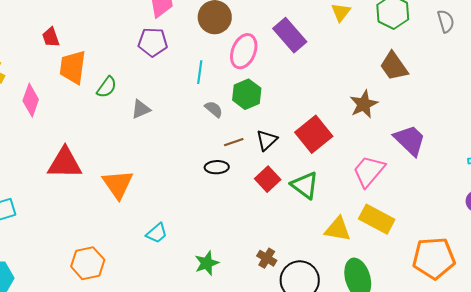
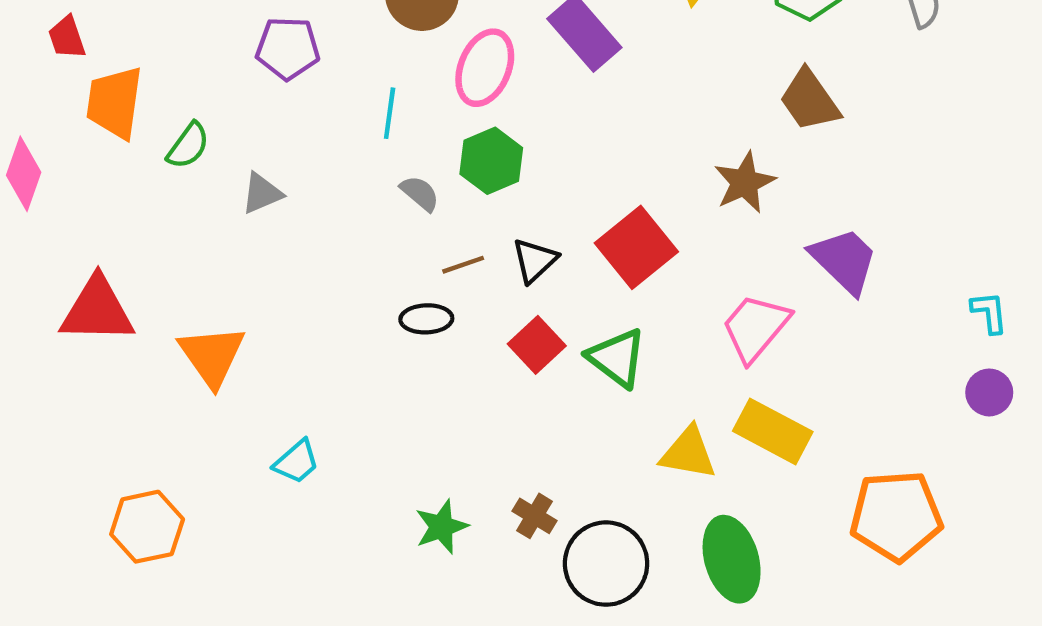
green star: (207, 263) -> (441, 527), moved

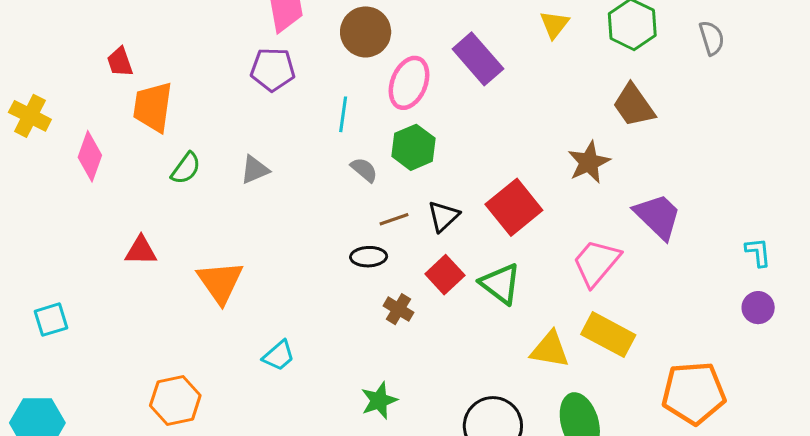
green semicircle: (188, 146) -> (186, 168), moved
red triangle: (97, 310) -> (141, 251), size x0.6
brown cross: (535, 516) -> (399, 309), moved

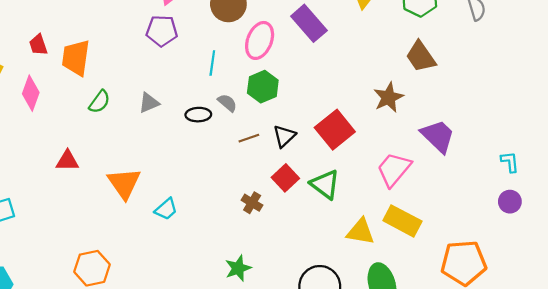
red trapezoid: (120, 62) -> (38, 45), moved
black ellipse: (369, 257) -> (198, 115), moved
cyan trapezoid: (279, 356) -> (166, 209), moved

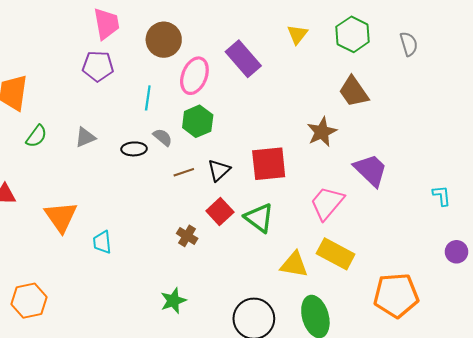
red square: (335, 130) -> (269, 164), turned 33
purple circle: (510, 202) -> (456, 252), moved
cyan trapezoid: (166, 209) -> (102, 242), turned 125

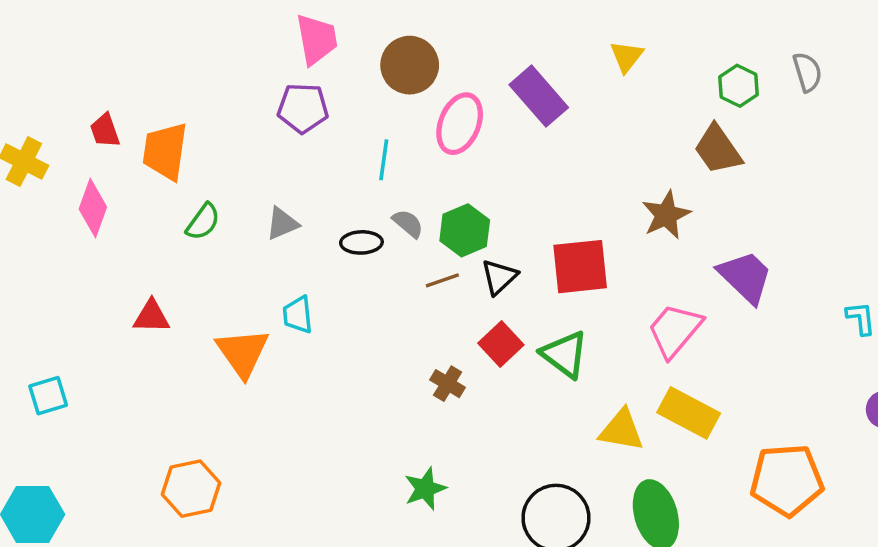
green hexagon: (353, 34) -> (739, 86), moved, size x0.7
green hexagon: (198, 121) -> (465, 230), moved
cyan trapezoid: (102, 242) -> (298, 315), moved

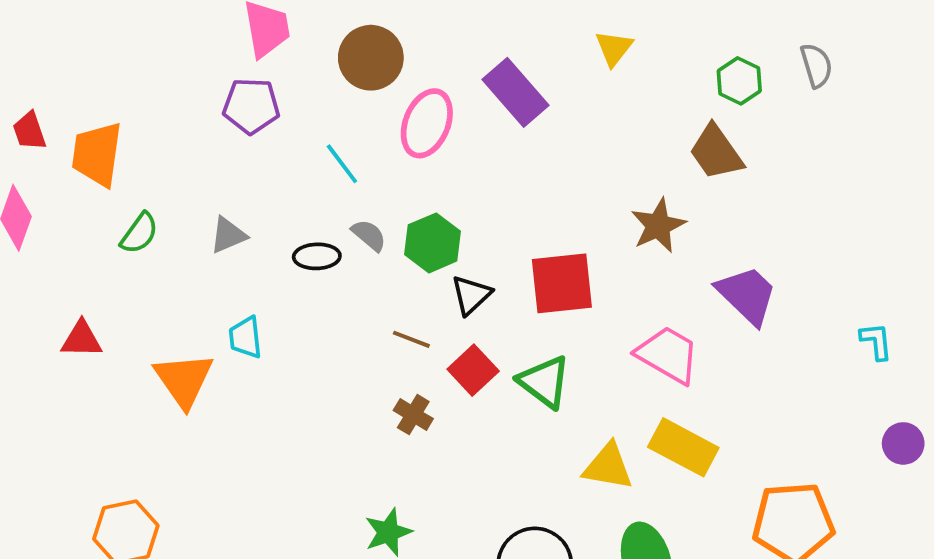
cyan line: (384, 160) -> (342, 164), turned -45
brown line: (442, 280) -> (411, 339), moved, turned 40
pink trapezoid: (675, 330) -> (668, 355), turned 80

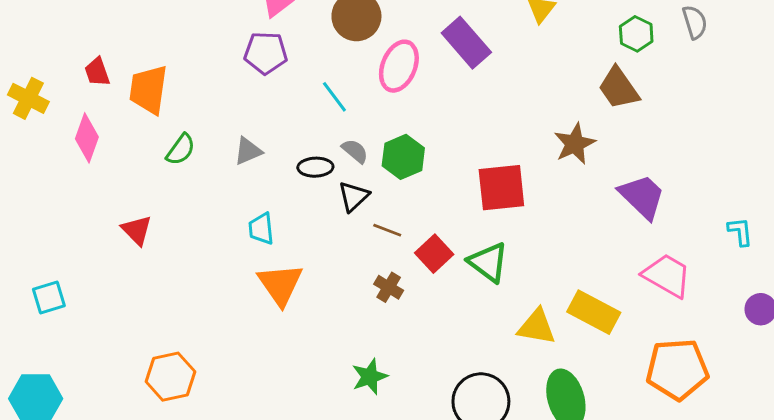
black triangle: (471, 295) -> (354, 196), moved
red triangle: (82, 339) -> (137, 230), turned 44
pink trapezoid: (668, 355) -> (667, 276), moved
orange triangle: (184, 380) -> (280, 284), moved

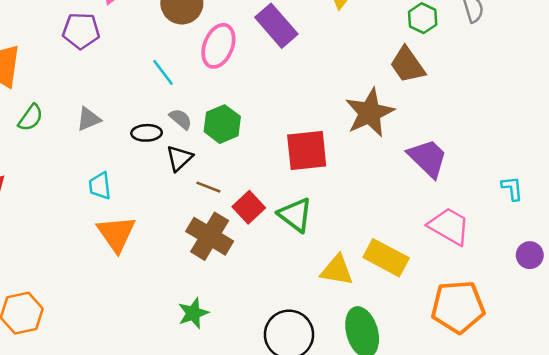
purple pentagon: (266, 53) -> (81, 31), moved
brown star: (575, 144) -> (370, 113), size x1.4
brown cross: (389, 287) -> (210, 236), size x1.8

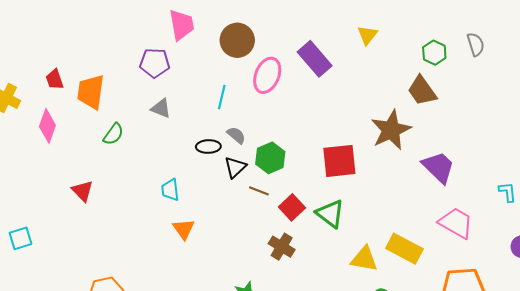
cyan line: (163, 72) -> (222, 97), turned 50
gray triangle: (89, 119) -> (161, 108), moved, turned 45
green hexagon: (222, 124) -> (270, 158), moved
orange triangle: (116, 234) -> (184, 229), size x0.7
brown cross: (210, 236) -> (282, 247), moved, size x0.7

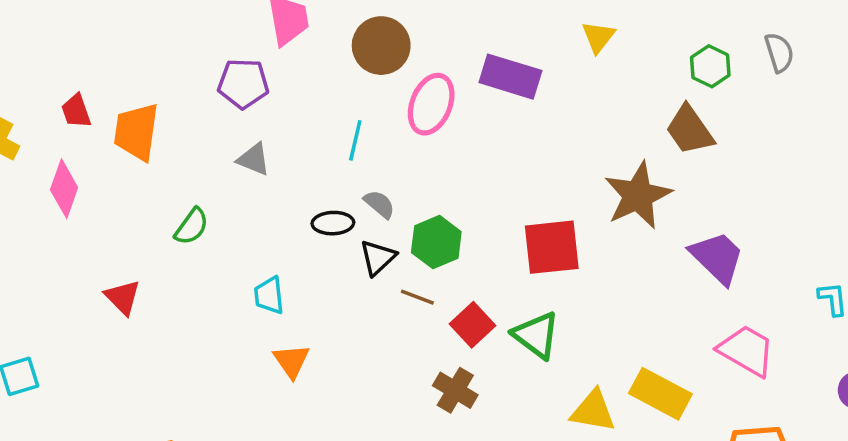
purple rectangle: (315, 59) -> (510, 77), turned -32
green semicircle: (113, 134) -> (192, 227), moved

